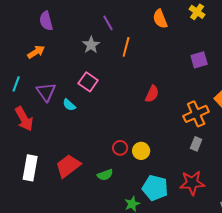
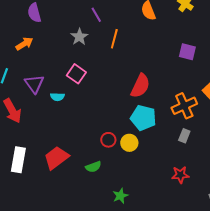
purple square: (199, 60) -> (187, 52), turned 30
red semicircle: (152, 94) -> (140, 86), size x1.4
cyan semicircle: (69, 105) -> (57, 97), turned -40
red star: (192, 183) -> (180, 175), size x0.7
cyan pentagon: (155, 188) -> (143, 118), moved

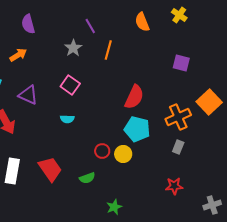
purple triangle: (34, 84) -> (28, 95), turned -30
cyan semicircle: (57, 97) -> (67, 119), moved
red trapezoid: (56, 158) -> (50, 169), turned 92

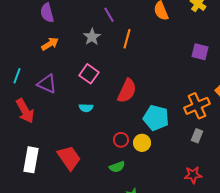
orange arrow: (18, 55) -> (50, 44), moved
red semicircle: (134, 97) -> (127, 91), moved
green semicircle: (87, 178) -> (117, 167), moved

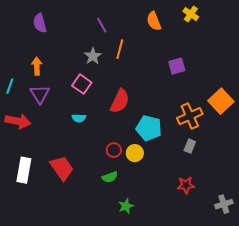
gray star: (92, 37) -> (93, 56), moved
orange arrow: (50, 44) -> (37, 66), moved, turned -60
purple square: (200, 52) -> (177, 66), moved, turned -30
purple triangle: (47, 84) -> (40, 94), turned 35
red arrow: (25, 111) -> (18, 121), turned -50

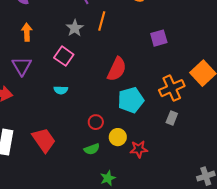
orange arrow: (37, 66) -> (27, 32), moved
red semicircle: (120, 101) -> (117, 69), moved
cyan pentagon: (149, 128) -> (131, 100), turned -30
yellow circle: (135, 153) -> (118, 137), moved
red star: (186, 185) -> (139, 149), moved

